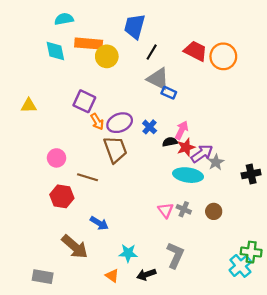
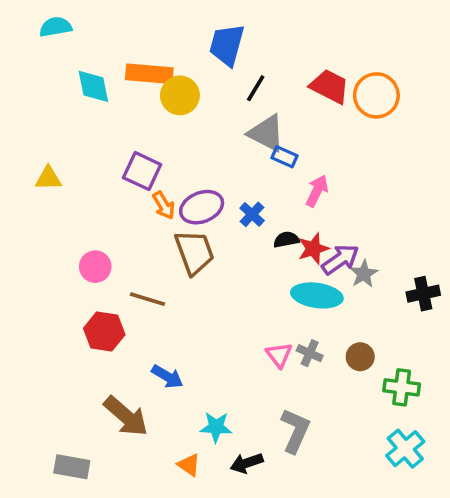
cyan semicircle: (64, 19) -> (56, 27), moved
pink arrow: (182, 130) -> (317, 191), moved
green cross: (251, 252) -> (402, 387), moved

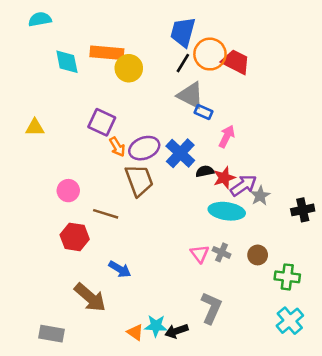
blue trapezoid: (227, 45) -> (183, 32), moved
orange circle: (376, 95) -> (210, 54), moved
blue cross: (252, 214) -> (180, 153), size x1.6
cyan star: (216, 427) -> (156, 326), moved

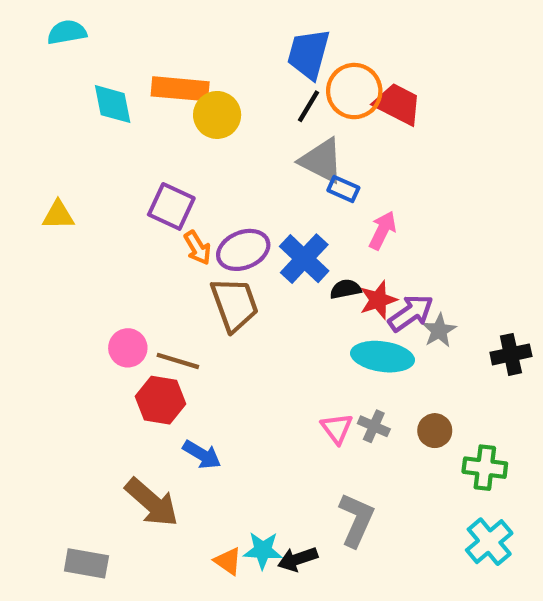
pink circle: (68, 191) -> (128, 348), moved
red hexagon: (75, 237) -> (160, 400), moved

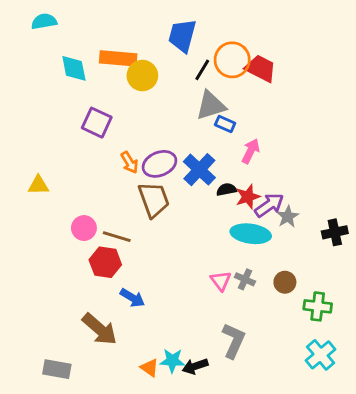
blue trapezoid: (309, 54) -> (182, 36), moved
gray triangle: (322, 161) -> (211, 105), turned -44
purple square: (171, 206) -> (97, 123), moved
yellow triangle: (58, 215) -> (38, 185), moved

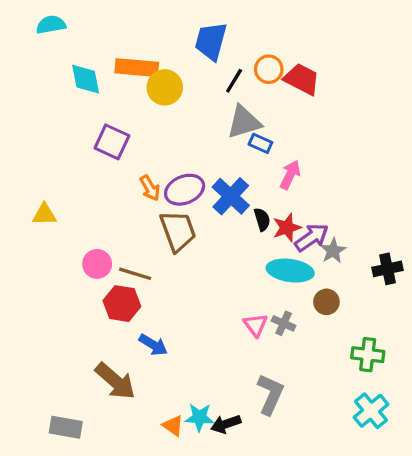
orange circle: (232, 60) -> (269, 69), size x0.7
black semicircle: (226, 190) -> (262, 219), turned 84
brown circle: (285, 282) -> (326, 302), moved

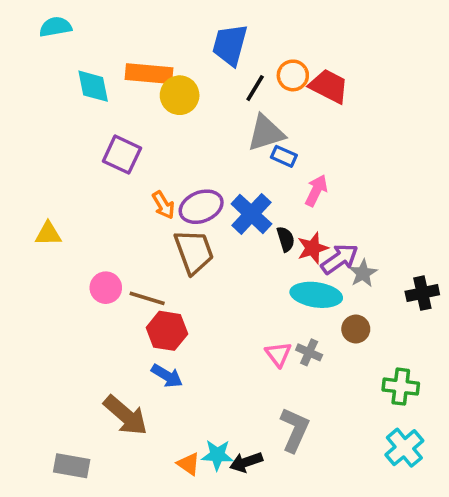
red hexagon: (122, 304) -> (167, 331), moved

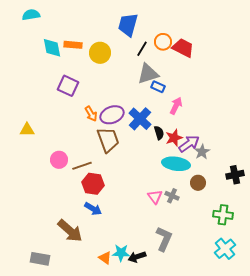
orange rectangle: (149, 74) -> (73, 45), moved, size x0.7
black cross: (422, 293) -> (235, 175), moved
brown line: (147, 298) -> (82, 166), turned -36

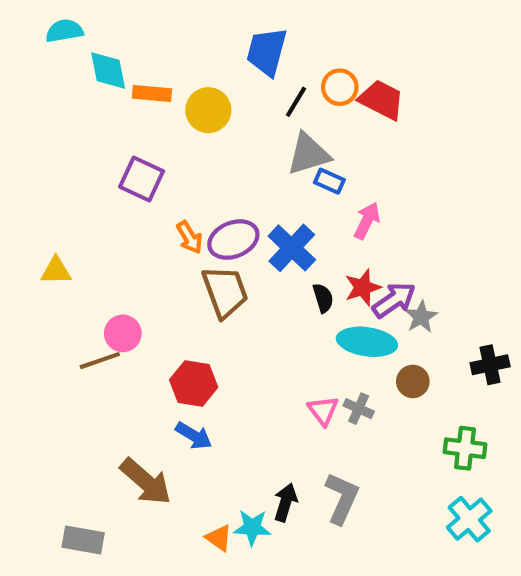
cyan diamond: (52, 48) -> (108, 71), moved
black semicircle: (159, 133) -> (323, 298), moved
brown line: (82, 166) -> (100, 361), moved
black arrow: (137, 257) -> (286, 502), moved, turned 126

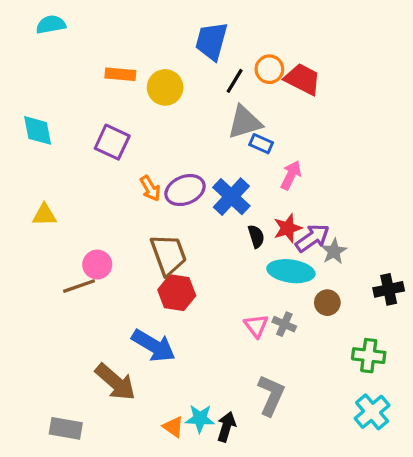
cyan diamond: (108, 71) -> (38, 130), moved
brown trapezoid: (225, 292) -> (168, 255), moved
red hexagon: (194, 384) -> (177, 293), moved
blue arrow: (194, 436) -> (154, 346), size x1.5
black arrow: (286, 502) -> (226, 427), moved

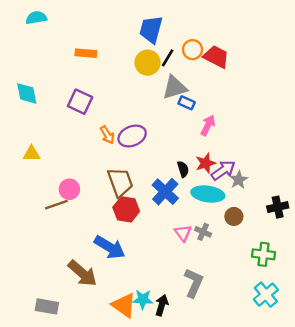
yellow circle: (165, 87) -> (148, 63), moved
blue cross: (231, 197) -> (165, 192), moved
orange triangle: (173, 427) -> (124, 305), size x1.6

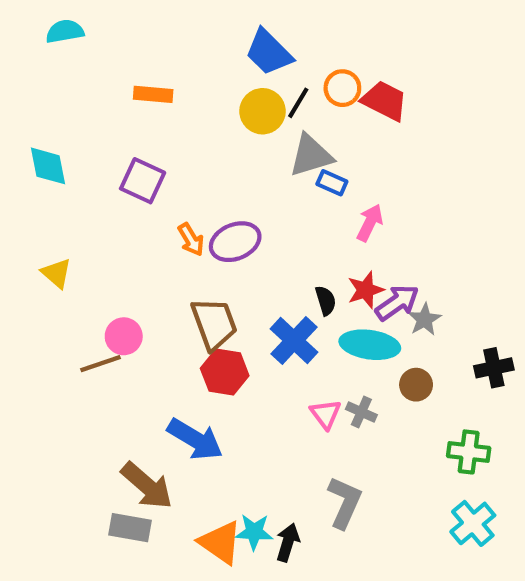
blue trapezoid: (151, 29) -> (269, 52), turned -60
yellow triangle: (32, 154) -> (56, 273), turned 42
gray rectangle: (47, 306) -> (130, 528), moved

